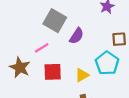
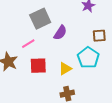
gray square: (55, 21) -> (40, 19), turned 35

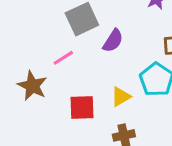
red square: (38, 66) -> (82, 107), moved

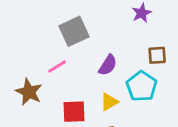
purple semicircle: (113, 41) -> (108, 65), moved

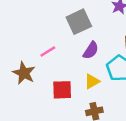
gray square: (74, 31) -> (79, 22), moved

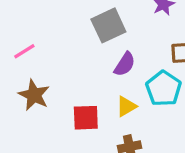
pink line: (48, 52) -> (24, 51), moved

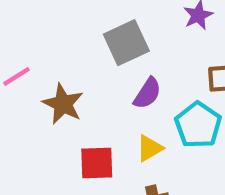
brown star: (34, 95) -> (63, 104), moved

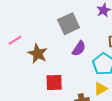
yellow triangle: (150, 148) -> (101, 89), moved

